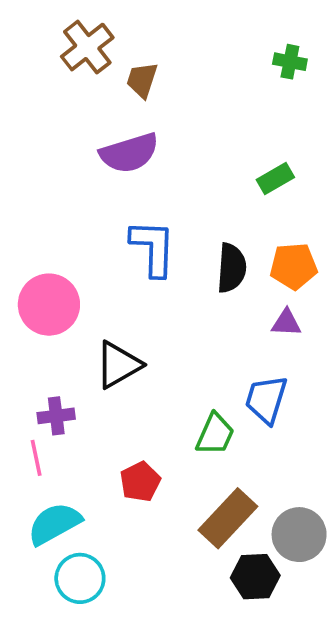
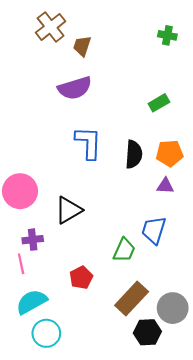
pink circle: (49, 305) -> (20, 191), moved

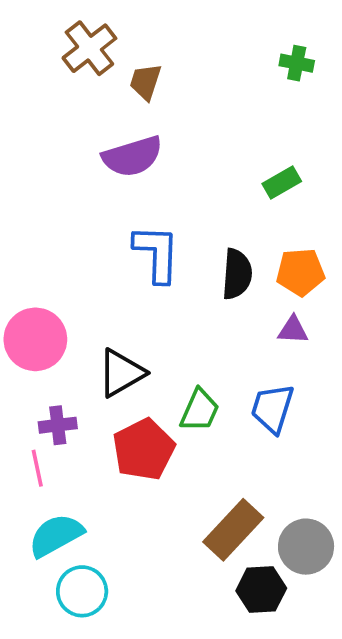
green trapezoid: (124, 250) -> (200, 410), moved
red pentagon: (81, 278) -> (144, 449), moved, size x1.5

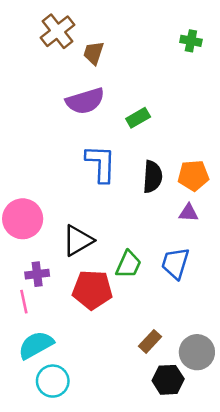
green rectangle: (282, 183) -> (138, 118), moved
red pentagon: (144, 449) -> (92, 290), turned 30
brown rectangle: (233, 530) -> (150, 341), size x0.6

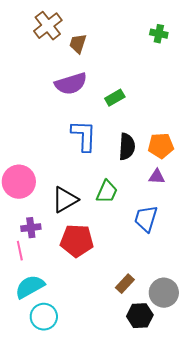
green trapezoid: (128, 264) -> (107, 192), moved

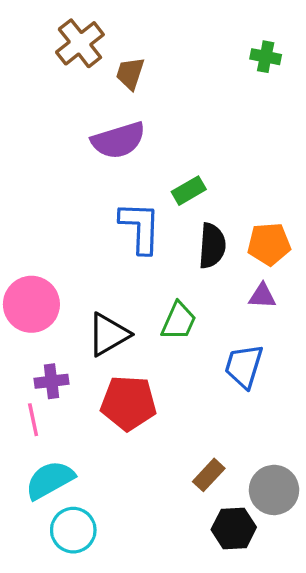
green rectangle: (115, 98) -> (189, 191), moved

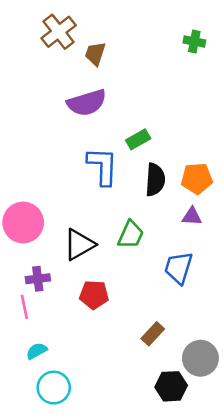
red pentagon: (128, 403) -> (94, 295), size x0.7
brown rectangle: (209, 475) -> (153, 334), moved
cyan semicircle: (50, 480) -> (37, 351), size x0.6

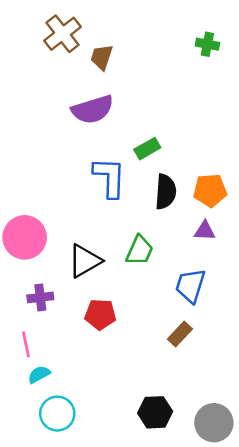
pink line: (24, 307) -> (26, 344), moved
brown rectangle: (153, 334) -> (180, 334), moved
gray circle: (200, 358) -> (214, 423), moved
black hexagon: (171, 386) -> (155, 412), moved

